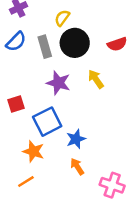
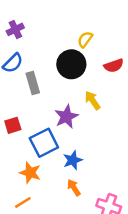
yellow semicircle: (62, 18) -> (85, 39), moved
gray rectangle: (45, 47) -> (33, 83), moved
purple star: (58, 83) -> (66, 117), moved, turned 30

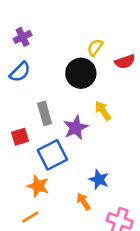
red semicircle: (114, 66) -> (125, 62), moved
gray rectangle: (33, 83) -> (45, 113), moved
blue star: (73, 160) -> (99, 179), moved, turned -30

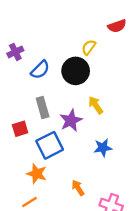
purple cross: (23, 37) -> (15, 52), moved
red semicircle: (125, 62) -> (117, 26), moved
blue semicircle: (20, 72) -> (40, 70), moved
blue star: (99, 179) -> (103, 148), moved, turned -30

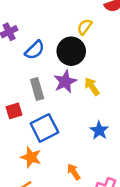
purple star: (71, 121) -> (65, 82), moved
blue star: (103, 148) -> (99, 130), turned -30

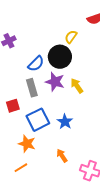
blue semicircle: (35, 50) -> (36, 64), moved
purple star: (65, 82) -> (55, 82), turned -30
blue star: (99, 130) -> (65, 122), moved

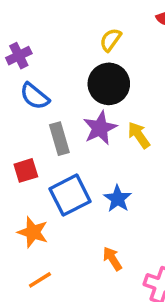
yellow semicircle: (71, 37) -> (111, 40), moved
blue semicircle: (36, 64) -> (35, 96), moved, turned 84
purple star: (55, 82) -> (100, 128), turned 30
orange star: (27, 144) -> (33, 232), moved

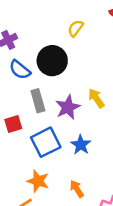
black circle: (109, 84) -> (52, 61), moved
purple star: (100, 128) -> (68, 107), moved
orange star: (33, 232) -> (38, 181), moved

